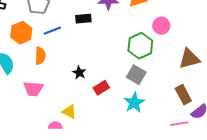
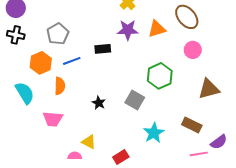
pink circle: (161, 26) -> (193, 50), moved
gray square: (136, 75) -> (135, 100), moved
red rectangle: (101, 88) -> (121, 157), moved
brown rectangle: (183, 95) -> (192, 125), moved, turned -36

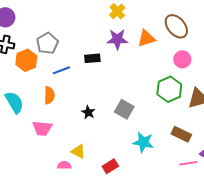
orange hexagon: (41, 63) -> (26, 60), moved
green hexagon: (160, 76) -> (169, 89), moved
cyan star: (154, 133) -> (143, 142), turned -30

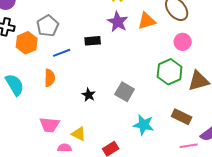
purple star: (117, 39) -> (118, 22), turned 30
pink trapezoid: (42, 128) -> (50, 125), moved

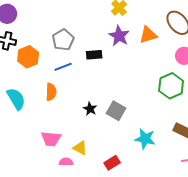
gray pentagon: (48, 26) -> (63, 40), moved
gray square: (125, 92) -> (116, 111), moved

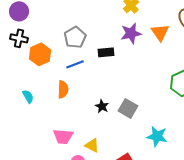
orange triangle: (148, 35) -> (160, 32), turned -48
purple star: (119, 36) -> (131, 33), turned 30
cyan semicircle: (16, 99) -> (28, 96), size x0.6

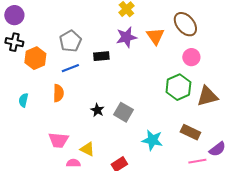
cyan semicircle: (28, 96) -> (23, 100), turned -136

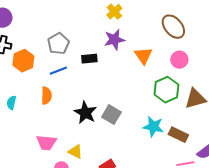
orange triangle: (155, 36) -> (143, 56), moved
black star: (97, 110) -> (85, 113), size x1.6
cyan star: (152, 140) -> (153, 127), moved

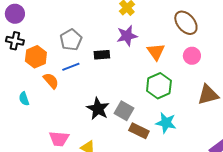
green hexagon: (166, 90) -> (159, 86), moved
orange semicircle: (46, 96) -> (51, 81), moved, turned -42
cyan semicircle: (11, 103) -> (24, 99), turned -32
brown rectangle: (178, 135) -> (139, 131), moved

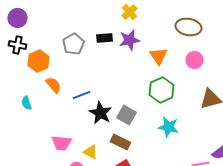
brown ellipse: (186, 23) -> (188, 27), turned -40
black rectangle: (102, 55) -> (104, 38), moved
blue line: (71, 67) -> (81, 95), moved
brown rectangle: (139, 131) -> (120, 142), moved

